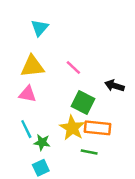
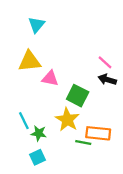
pink line: (73, 68) -> (105, 62), moved
pink triangle: (28, 94) -> (50, 78), moved
orange rectangle: (98, 128) -> (98, 133), moved

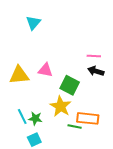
yellow triangle: (30, 61) -> (19, 75), moved
pink line: (105, 62) -> (94, 56), turned -40
cyan line: (24, 121) -> (22, 116), moved

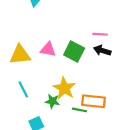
green square: (70, 85) -> (74, 52), moved
cyan line: (22, 116) -> (23, 89), moved
green star: (35, 118) -> (52, 101), moved

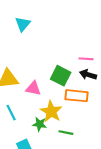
pink triangle: (48, 49) -> (33, 88), moved
orange rectangle: (94, 101) -> (76, 96), moved

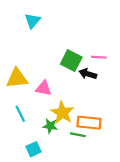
black arrow: (88, 75) -> (88, 74), moved
green square: (61, 76) -> (71, 61), moved
orange rectangle: (76, 96) -> (89, 123), moved

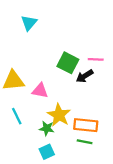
black arrow: (88, 74) -> (85, 76), turned -49
green line: (78, 135) -> (85, 142), moved
cyan square: (34, 149) -> (47, 152), moved

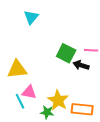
black arrow: (85, 76) -> (81, 65), turned 49
pink triangle: (40, 91) -> (29, 92), moved

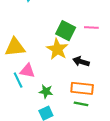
black arrow: (81, 65) -> (81, 62), moved
yellow star: (58, 100) -> (57, 49), moved

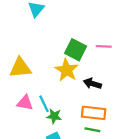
pink triangle: (27, 71) -> (25, 103), moved
cyan line: (18, 80) -> (44, 104), moved

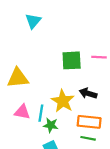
green square: (76, 50) -> (72, 60), turned -30
yellow star: (67, 70) -> (63, 101), moved
cyan line: (44, 104) -> (41, 113), turned 35

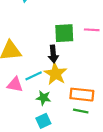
black arrow: (88, 93) -> (53, 54), moved, turned -112
cyan line: (41, 113) -> (34, 76), moved, turned 56

